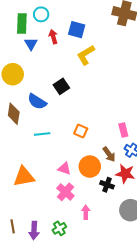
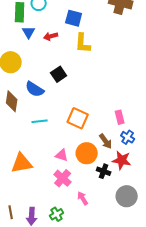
red arrow: (53, 37) -> (51, 36), moved, turned -88
yellow L-shape: (86, 55) -> (83, 43), turned -55
orange square: (81, 131) -> (78, 118), size x1.5
pink arrow: (86, 212) -> (83, 198), turned -32

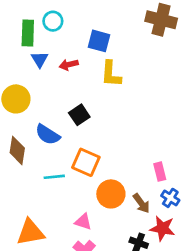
orange square: (78, 118) -> (86, 162), moved
orange circle: (87, 153) -> (111, 194), moved

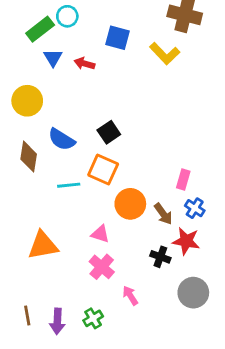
green rectangle: (28, 33) -> (40, 29), turned 50
red arrow: (69, 65) -> (84, 64), turned 30
yellow L-shape: (111, 74) -> (165, 53), moved, turned -48
black square: (79, 115) -> (109, 132), moved
pink rectangle: (160, 172) -> (183, 179), turned 30

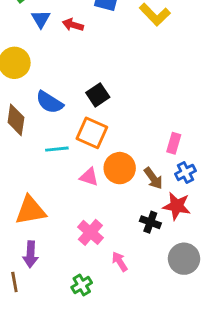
blue cross: (195, 208) -> (185, 172), turned 30
pink triangle: (100, 234) -> (89, 177), moved
purple arrow: (57, 321) -> (31, 254), moved

